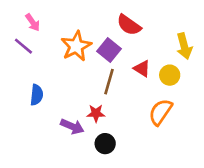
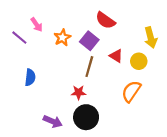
pink arrow: (33, 22) -> (37, 25), moved
orange star: (76, 46) -> (62, 38), size x0.7
purple arrow: (72, 126) -> (53, 121), moved
black circle: (105, 144) -> (86, 117), size x1.5

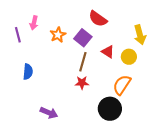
pink arrow: (37, 25) -> (34, 23), turned 48
purple line: (19, 38) -> (18, 35), turned 35
red star: (79, 92) -> (82, 83), moved
black circle: (86, 117) -> (110, 109), moved

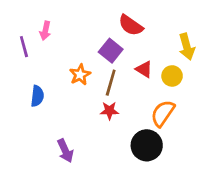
orange star: (58, 35) -> (80, 75), moved
purple arrow: (49, 113) -> (65, 151), turned 42

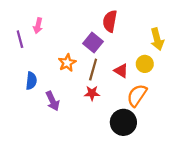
red semicircle: (131, 25) -> (110, 21), turned 65
red triangle: (144, 69) -> (121, 71), moved
purple arrow: (65, 151) -> (53, 101), moved

